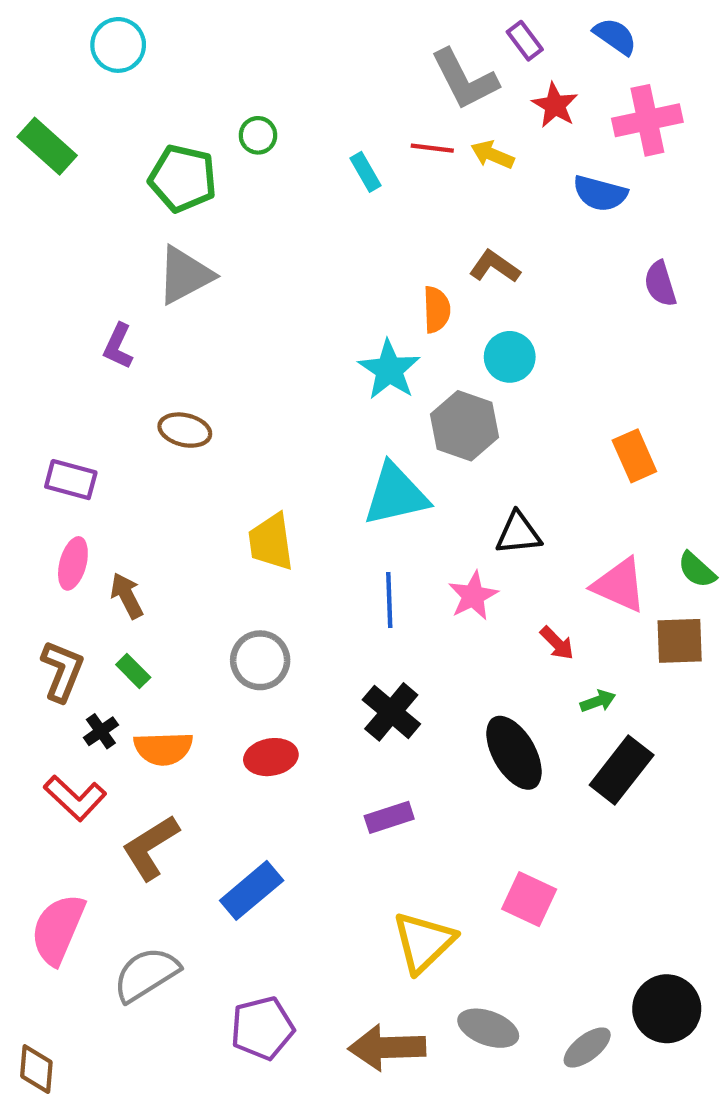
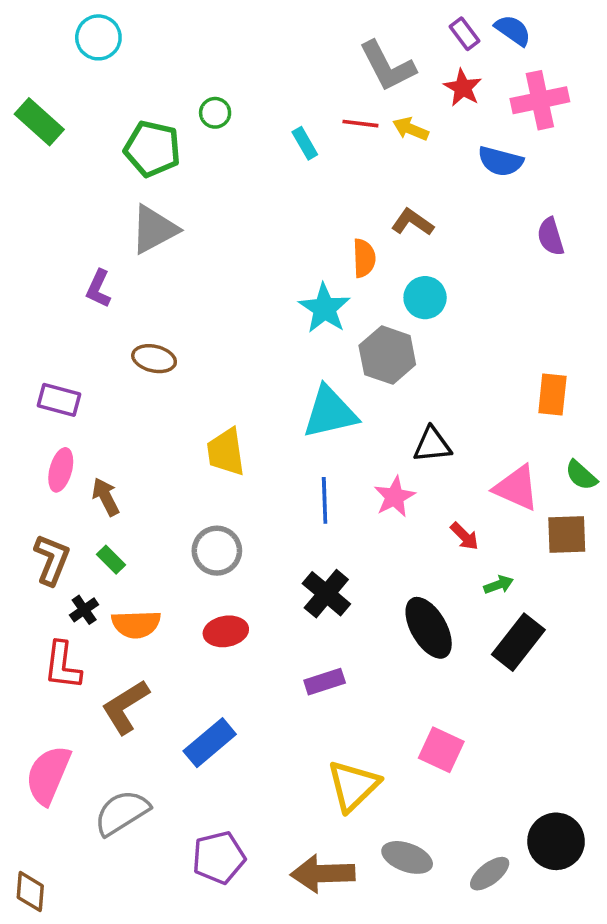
purple rectangle: (525, 41) -> (464, 34), moved
orange rectangle: (634, 456) -> (552, 395), moved, turned 30
red L-shape: (75, 798) -> (63, 665), turned 54

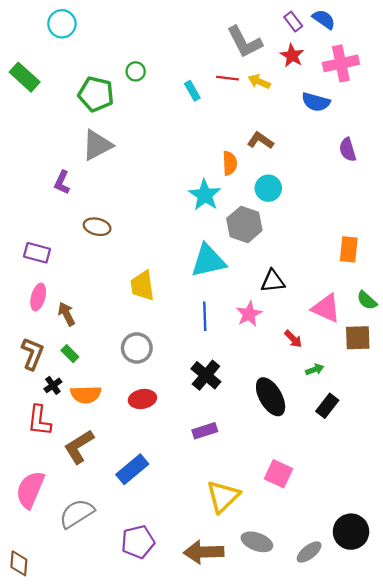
black rectangle: (518, 642) -> (327, 406), size x0.7

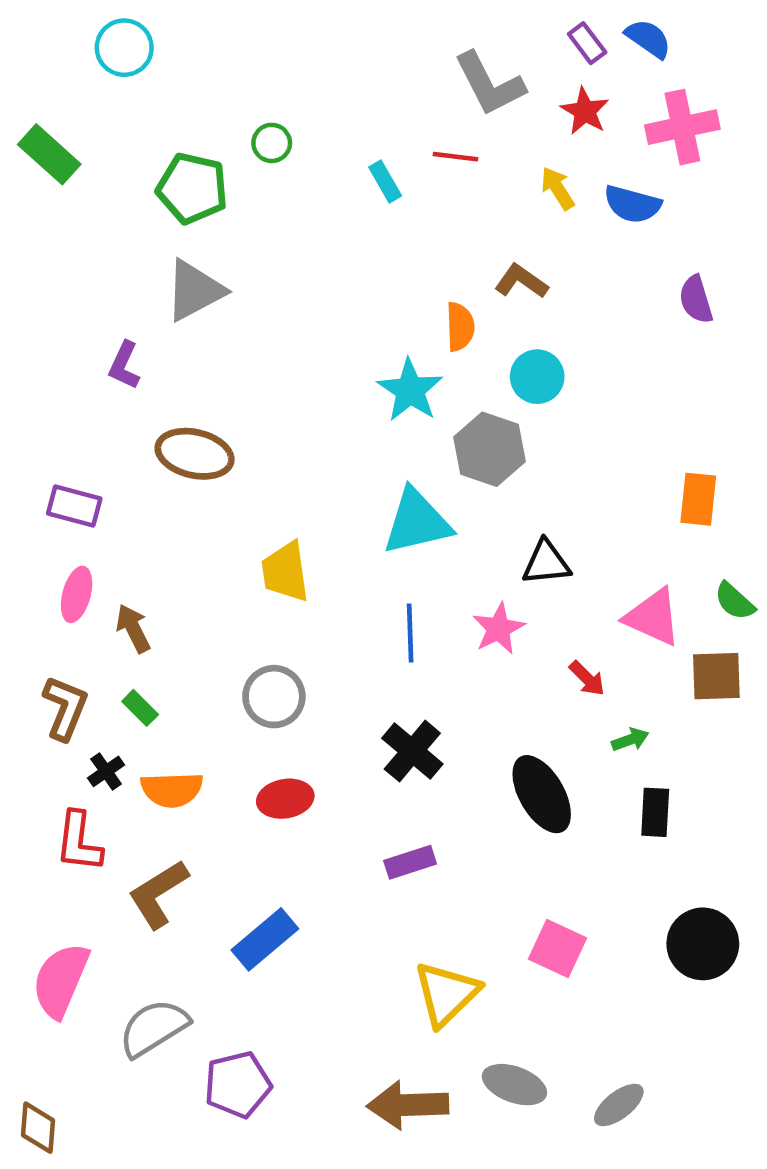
yellow arrow: (259, 82) -> (558, 188), moved, turned 35
brown ellipse: (97, 227) -> (195, 454), size x1.4
black rectangle: (327, 406) -> (655, 812), turned -35
black circle: (351, 532) -> (703, 944), moved
purple pentagon: (138, 542) -> (238, 1085), moved

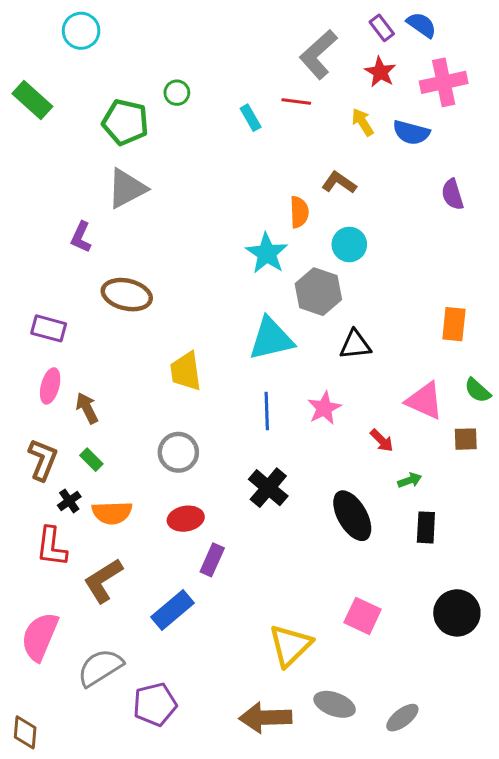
gray L-shape: (490, 84) -> (318, 54), turned 75
black triangle: (546, 563) -> (355, 345), moved
brown square: (716, 676) -> (466, 439), size x0.7
purple rectangle: (410, 862) -> (212, 560), moved, turned -48

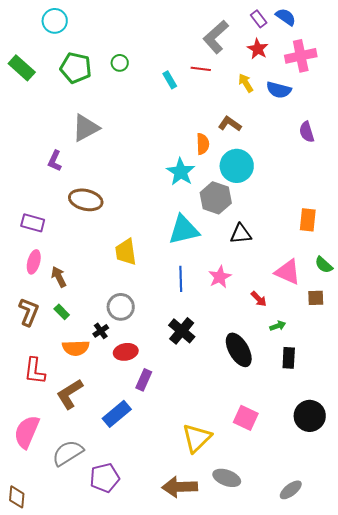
green pentagon: (125, 122) -> (76, 68), moved
cyan circle: (349, 244) -> (237, 166), size x1.4
black cross: (69, 501) -> (101, 331), moved
gray ellipse: (402, 718) -> (291, 490), moved

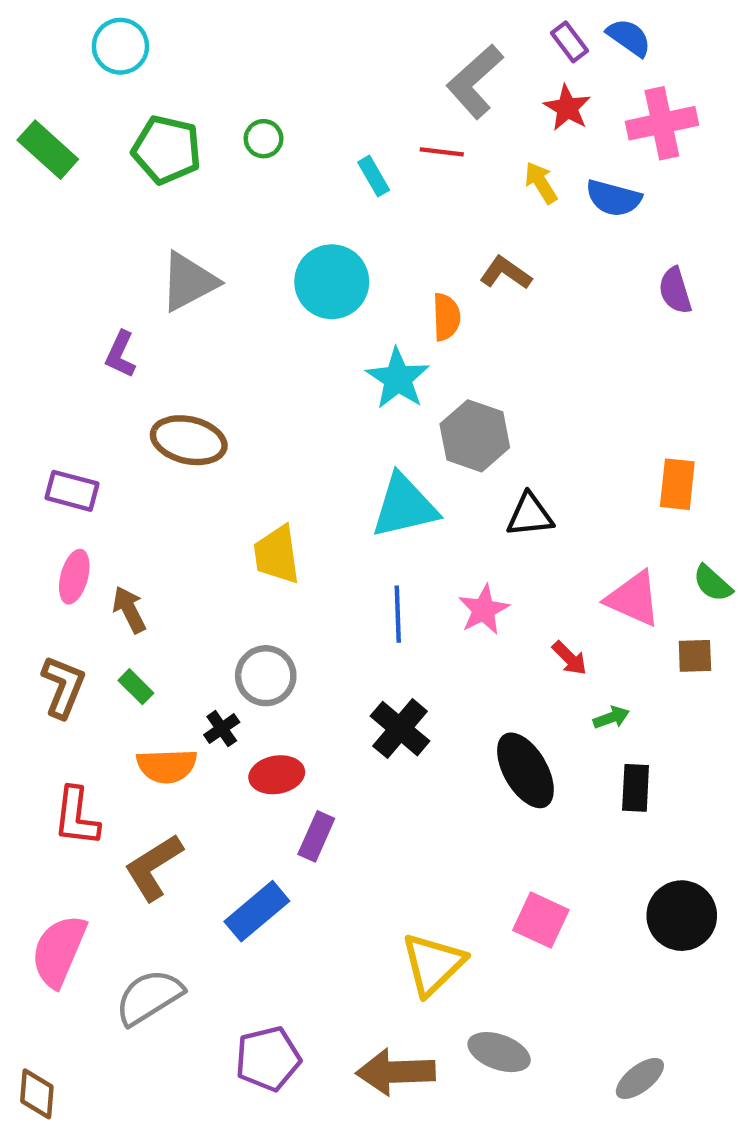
cyan circle: (237, 166) -> (332, 282), moved
purple pentagon: (105, 478) -> (268, 1059), moved

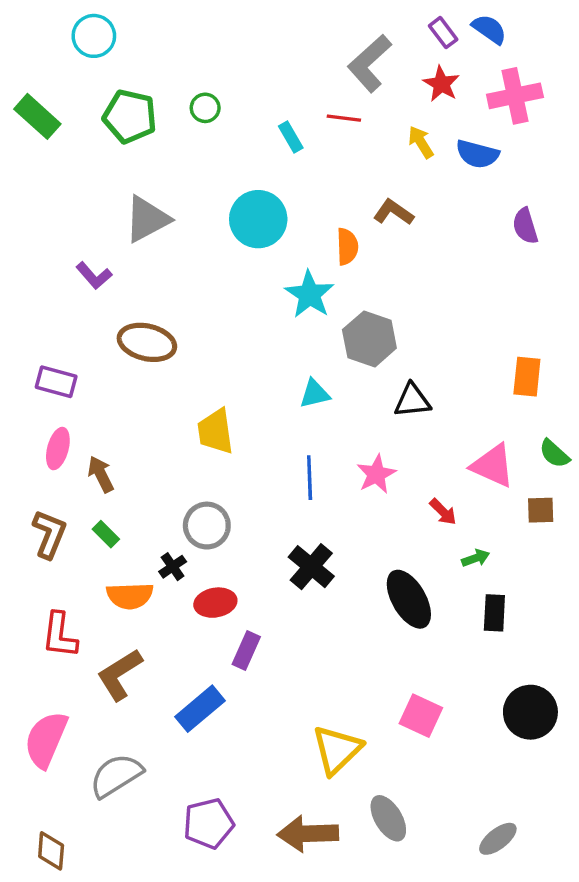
purple L-shape: (120, 354) -> (94, 276), turned -66
cyan triangle: (404, 506) -> (315, 394), size x0.6
gray ellipse: (499, 1052) -> (388, 818), turned 39
brown diamond: (37, 1094) -> (51, 851), moved

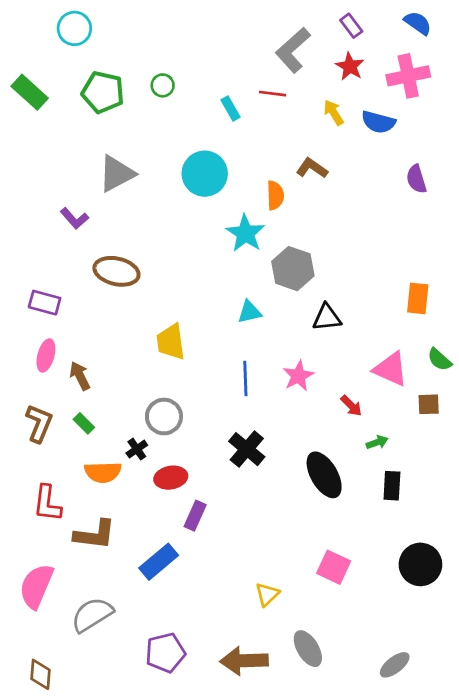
blue semicircle: (489, 29) -> (418, 23), moved
brown L-shape: (120, 674) -> (95, 535), turned -141
yellow triangle: (337, 750) -> (267, 594), size x0.6

